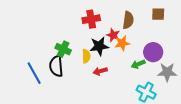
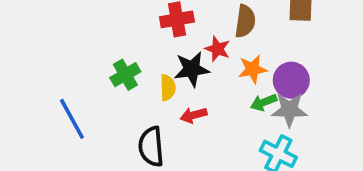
orange star: (122, 43) -> (253, 69), moved
green cross: (63, 49) -> (125, 75), turned 35
black semicircle: (56, 66) -> (151, 147), moved
gray star: (167, 72) -> (289, 110), moved

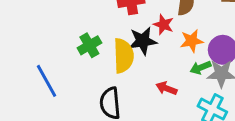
yellow semicircle: (168, 88) -> (123, 56), size x1.6
red arrow: (194, 115) -> (166, 88), moved, turned 36

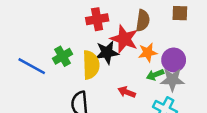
red star: (163, 25) -> (124, 39), size x1.6
blue line: (46, 81) -> (32, 66), moved, turned -32

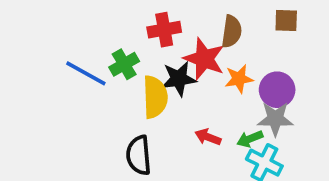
green cross: (63, 56) -> (124, 64), moved
blue line: (32, 66) -> (86, 73), moved
green arrow: (155, 75) -> (250, 139), moved

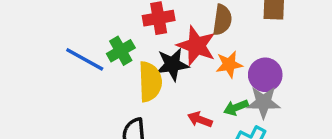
green arrow: (250, 139) -> (236, 107), moved

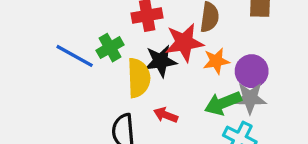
red star: (196, 46) -> (184, 42), turned -30
green arrow: (236, 107) -> (223, 103), size x1.5
red arrow: (200, 120) -> (166, 115), moved

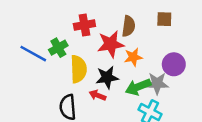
black star: (161, 61) -> (107, 77), moved
purple circle: (252, 71) -> (174, 64), moved

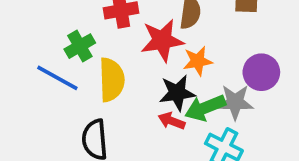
blue line: (33, 54) -> (57, 78), moved
black star: (107, 77) -> (177, 93), moved
red arrow: (98, 95) -> (172, 121), moved

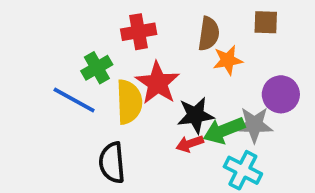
red star: (162, 40) -> (158, 83), moved, turned -30
orange star: (198, 61) -> (228, 60), moved
red arrow: (172, 121) -> (190, 144), turned -40

